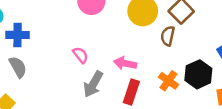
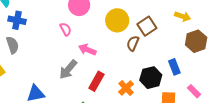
pink semicircle: (80, 55) -> (66, 29), moved
pink arrow: (125, 63) -> (87, 50), moved
orange cross: (168, 81) -> (126, 88), moved

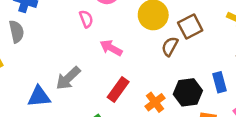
gray arrow: (68, 69) -> (68, 78), moved

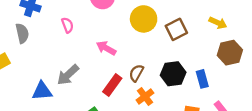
pink semicircle: (86, 19) -> (67, 25), moved
brown semicircle: (170, 46) -> (136, 73), moved
black hexagon: (188, 92) -> (173, 74), moved

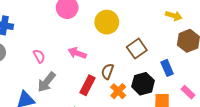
pink semicircle: (67, 25) -> (39, 56), moved
brown square: (176, 29) -> (137, 49), moved
black hexagon: (173, 74) -> (143, 84), moved

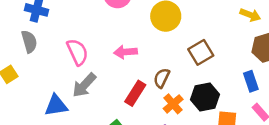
pink arrow: (77, 53) -> (125, 52), turned -30
pink semicircle: (39, 56) -> (77, 52), size x1.5
blue rectangle: (167, 68) -> (251, 81), moved

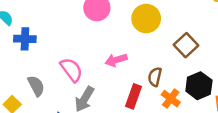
gray semicircle: (29, 42) -> (36, 86), moved

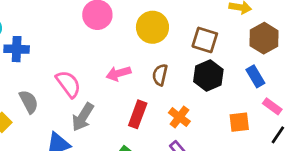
brown square: (186, 45) -> (205, 40), moved, turned -30
brown semicircle: (155, 77) -> (160, 75), moved
black hexagon: (199, 86) -> (208, 75), moved

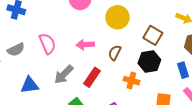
gray semicircle: (29, 102) -> (16, 50), turned 78
gray arrow: (83, 117) -> (64, 74), moved
orange cross: (179, 117) -> (131, 81), moved, turned -35

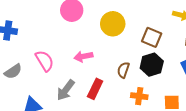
brown semicircle: (115, 53) -> (123, 70), moved
orange cross: (131, 81) -> (139, 96), moved

